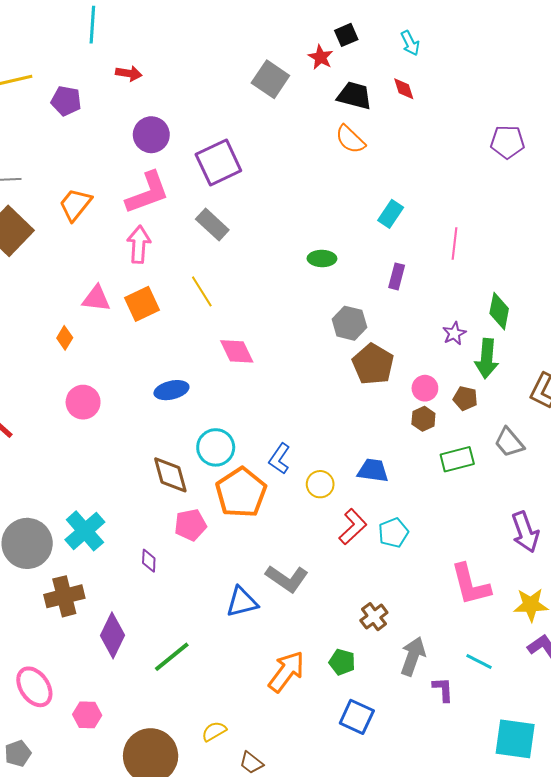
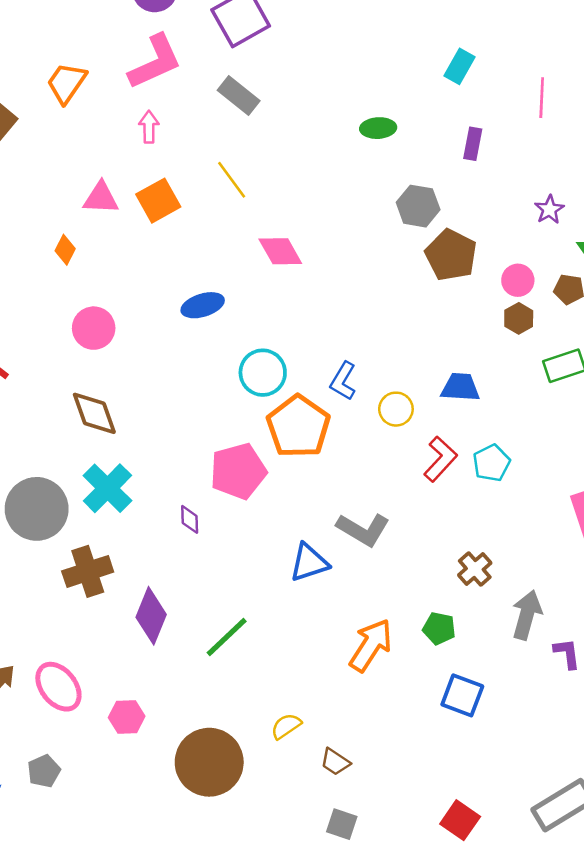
pink arrow: (139, 244) -> (149, 127), size x0.7
brown diamond: (170, 475) -> (94, 413), moved
pink pentagon: (190, 525) -> (238, 471), size x1.4

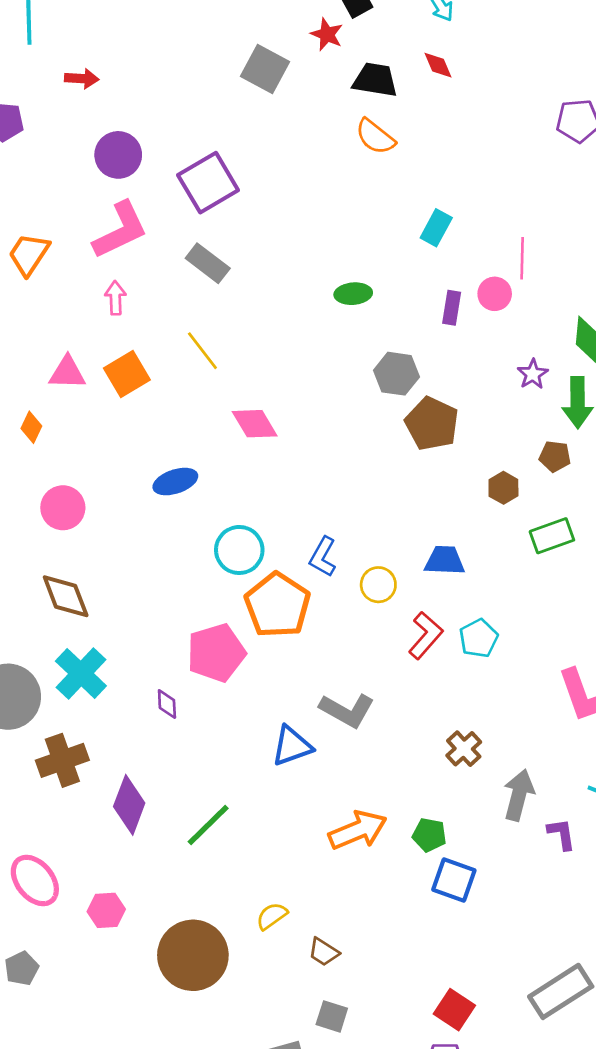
pink circle: (518, 280) -> (495, 294), moved
green pentagon: (439, 628) -> (429, 835), moved
orange arrow: (371, 645) -> (358, 830), turned 36

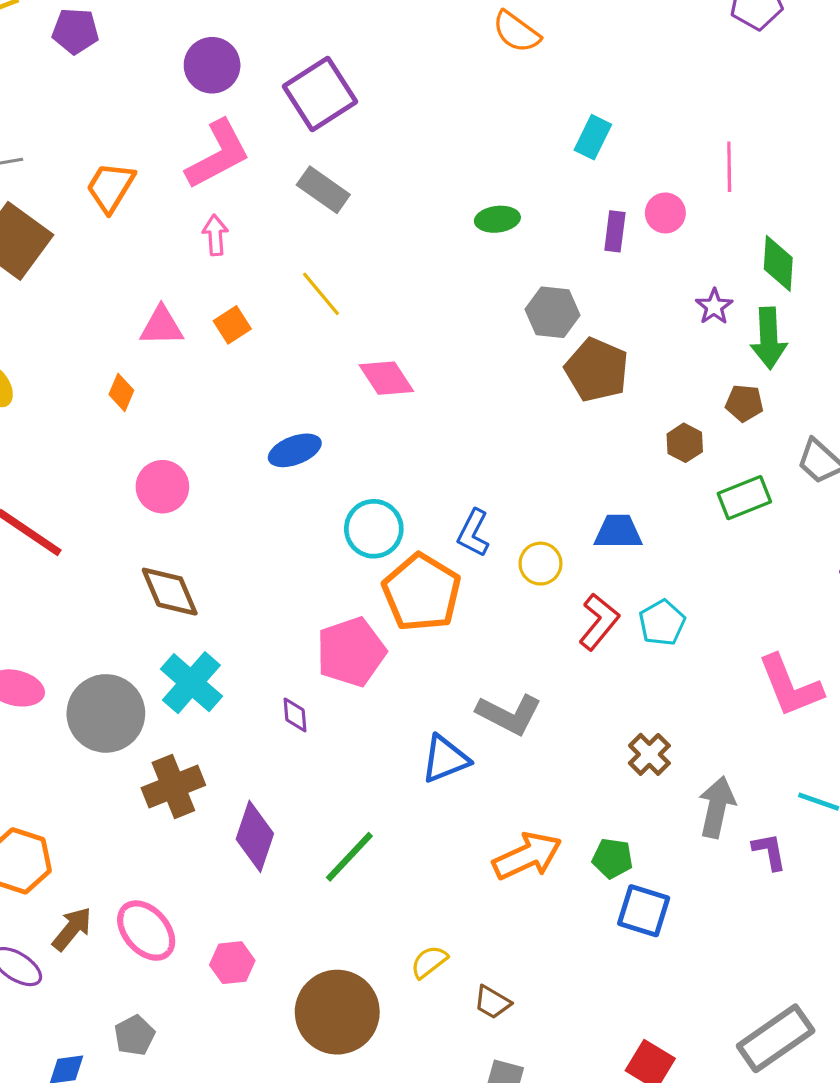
pink line: (522, 258) -> (729, 167), moved
orange square: (127, 374) -> (232, 325), size x0.7

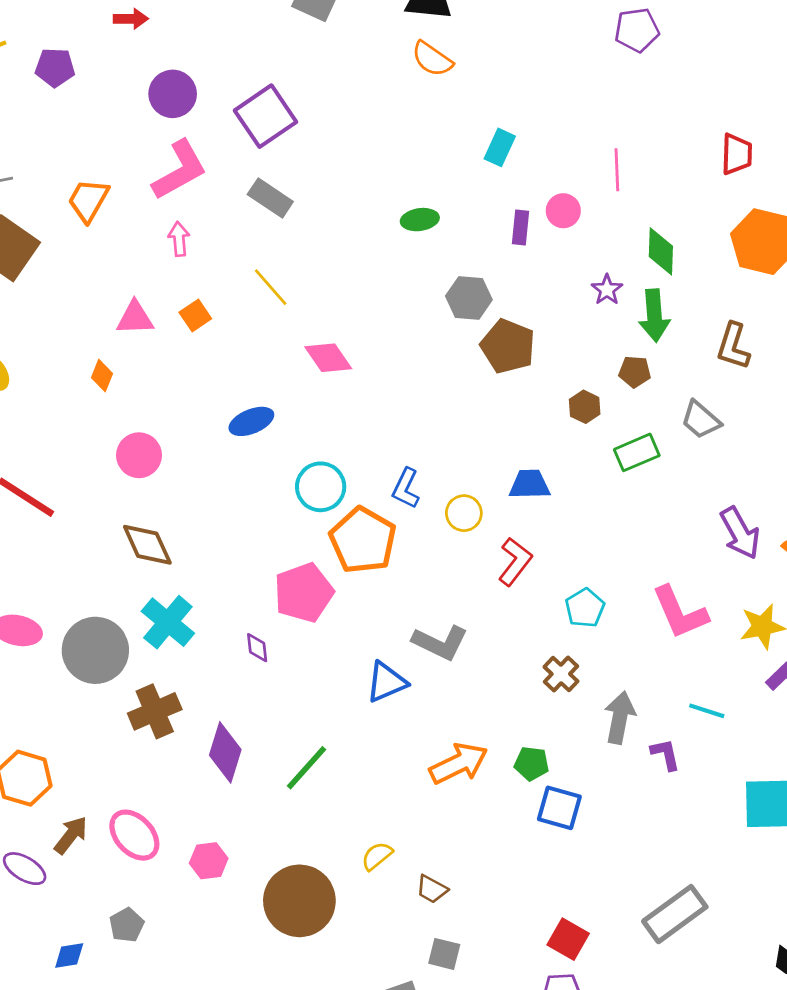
cyan pentagon: (662, 623) -> (585, 608), moved

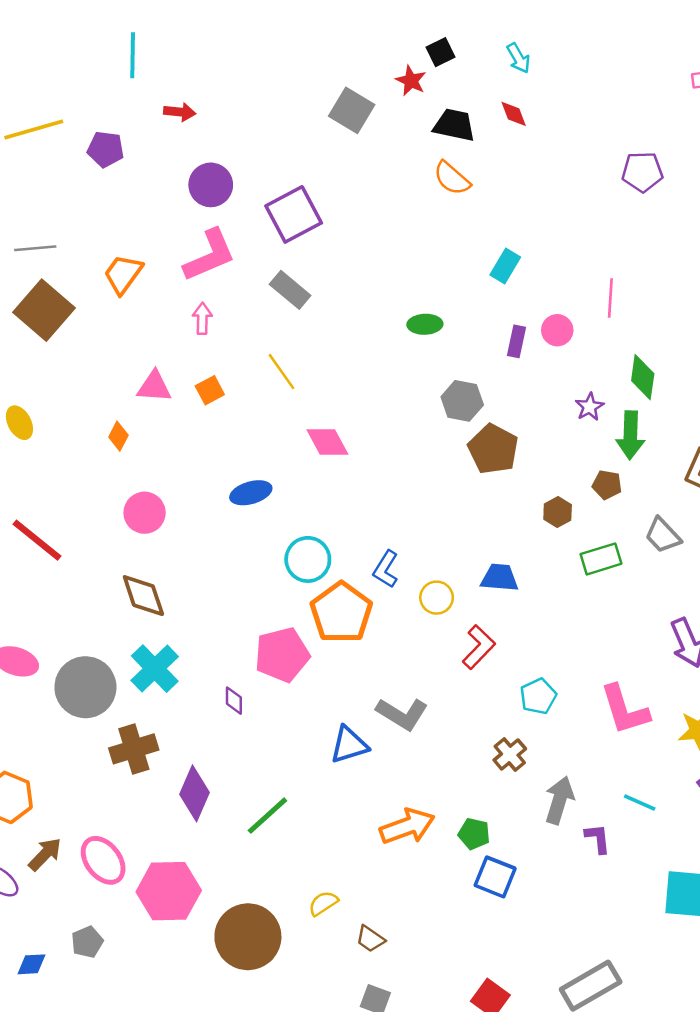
pink hexagon: (209, 861) -> (169, 891), size x1.8

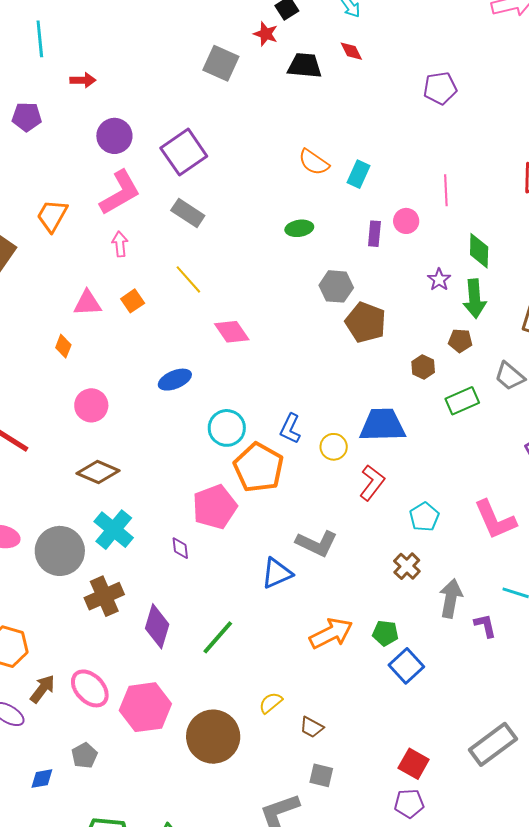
purple pentagon: (642, 172) -> (440, 88), moved
orange semicircle: (452, 178) -> (314, 162), moved
blue trapezoid: (500, 578) -> (382, 425), size x1.5
brown diamond: (143, 596) -> (98, 472), turned -42
blue square: (495, 877) -> (406, 666), turned 32

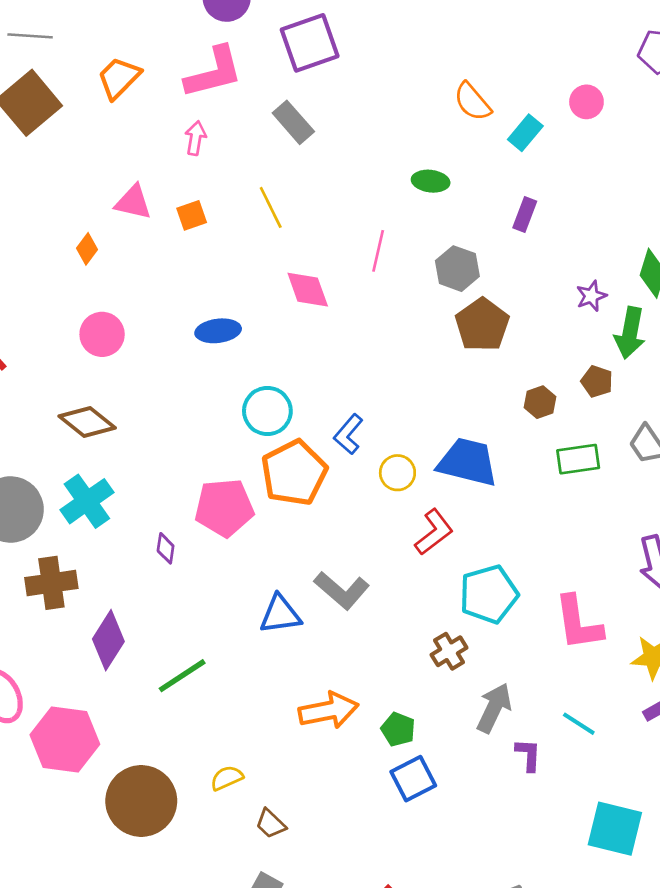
pink line: (446, 190) -> (378, 251), moved
pink circle: (406, 221) -> (586, 102), moved
cyan pentagon: (424, 517) -> (489, 594), size x1.5

